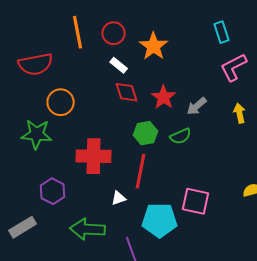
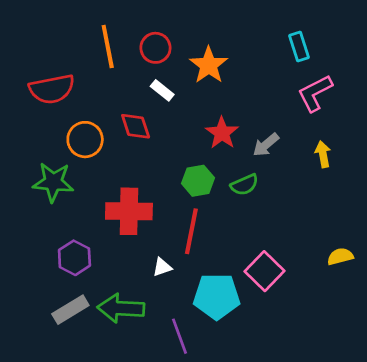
red diamond: (127, 92) -> (136, 126), moved
pink square: (196, 201) -> (264, 271), turned 32
gray rectangle: (23, 227) -> (70, 310), moved

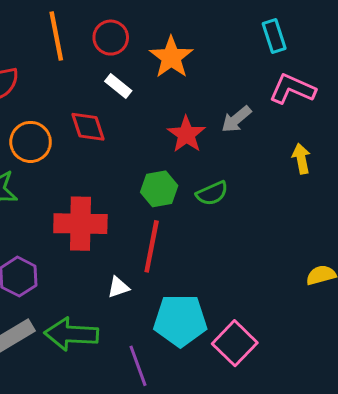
pink L-shape: (315, 93) -> (292, 89), turned 51
gray arrow: (266, 145) -> (236, 119), moved
pink square: (264, 271) -> (235, 343), moved

